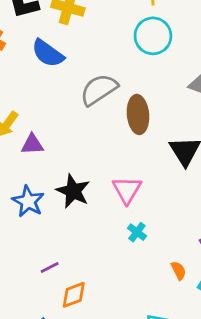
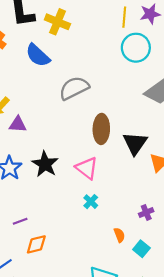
cyan circle: (153, 36) -> (136, 48), moved
brown ellipse: (138, 114) -> (101, 129), moved
pink triangle: (127, 190) -> (87, 168), turned -30

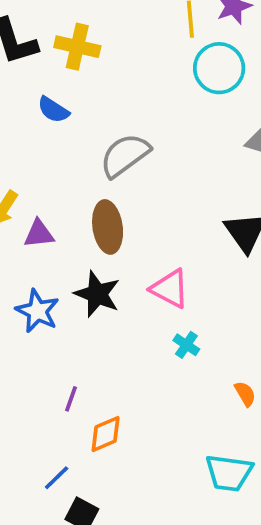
blue semicircle: (38, 55) -> (53, 110), size x0.7
brown ellipse: (101, 129) -> (108, 227), moved
purple line: (20, 221) -> (71, 399), turned -40

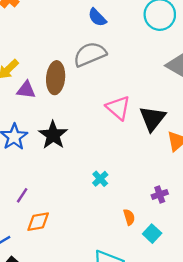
blue semicircle: (53, 110) -> (97, 17), moved
brown ellipse: (108, 227) -> (56, 78), moved
pink triangle: (170, 289) -> (118, 108), moved

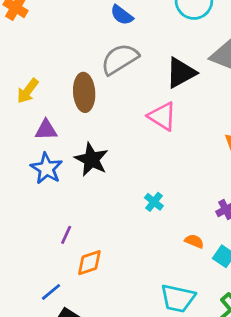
purple triangle: (26, 90) -> (46, 130), moved
black triangle: (152, 118) -> (181, 73), moved, turned 32
orange semicircle: (129, 217) -> (194, 241), turned -42

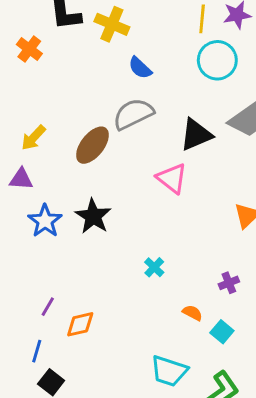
brown ellipse: (84, 92) -> (92, 145), turned 36
purple triangle: (46, 130) -> (21, 179), moved
purple line: (66, 235) -> (48, 307), moved
blue line: (51, 292) -> (37, 351), turned -40

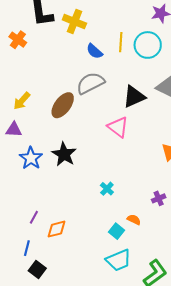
yellow line: (202, 19) -> (121, 42), moved
cyan square: (222, 332) -> (117, 231), moved
cyan trapezoid: (169, 371) -> (119, 260), turned -40

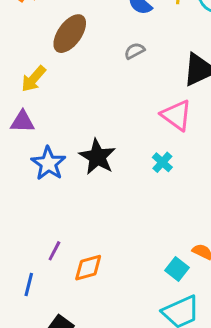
gray semicircle: (90, 83) -> (135, 51), size x0.5
brown ellipse: (63, 105) -> (70, 34), moved
cyan cross: (107, 189) -> (162, 162), moved
blue line: (27, 248) -> (29, 284), moved

